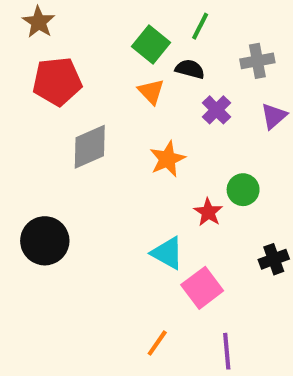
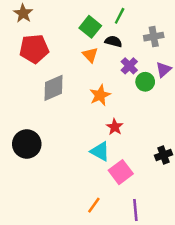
green circle: (243, 190) -> (145, 82), moved
red star: (208, 212) -> (115, 127), moved

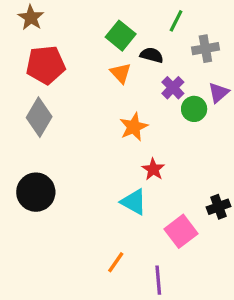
green line: (120, 16) -> (176, 21), moved
gray diamond: (54, 88) -> (39, 117), moved, turned -36
pink square: (121, 172) -> (181, 231), moved
orange line: (94, 205) -> (116, 262), moved
purple line: (135, 210) -> (158, 280), moved

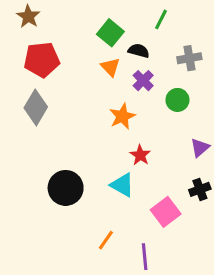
gray cross: (205, 49) -> (189, 58), moved
purple cross: (173, 88) -> (143, 81), moved
purple triangle: (219, 93) -> (200, 148), moved
black circle: (36, 192) -> (66, 188), moved

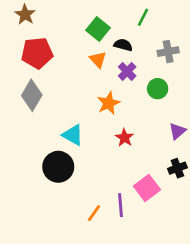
cyan triangle: (122, 185) -> (73, 135), moved
purple line: (145, 257) -> (120, 205), moved

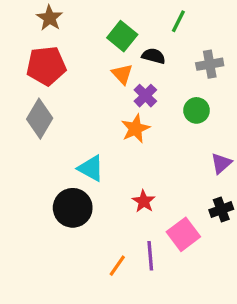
brown star: (25, 15) -> (50, 18), moved
purple cross: (127, 71) -> (145, 96), moved
red star: (124, 138) -> (144, 201), moved

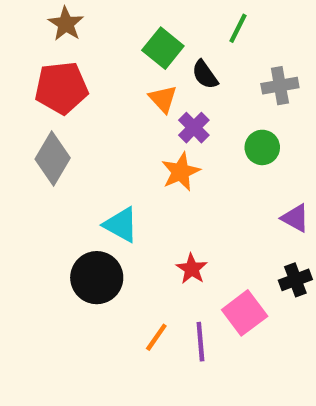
black semicircle: (154, 56) -> (205, 75), turned -140
purple triangle: (221, 163) -> (295, 218), turned -50
orange line: (117, 266) -> (156, 337), moved

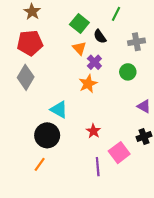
orange line: (156, 337) -> (40, 164), moved

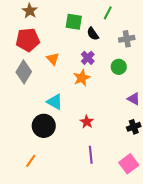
green square: (79, 24) -> (74, 22), turned -30
orange triangle: (79, 48) -> (53, 59), moved
pink square: (119, 153) -> (129, 164), moved
orange line: (40, 164) -> (31, 161), moved

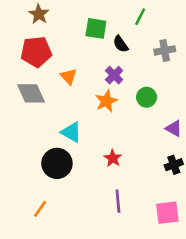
green circle: (119, 67) -> (147, 97), moved
gray diamond: (24, 72) -> (31, 93), turned -55
pink square: (129, 164) -> (167, 213), turned 30

